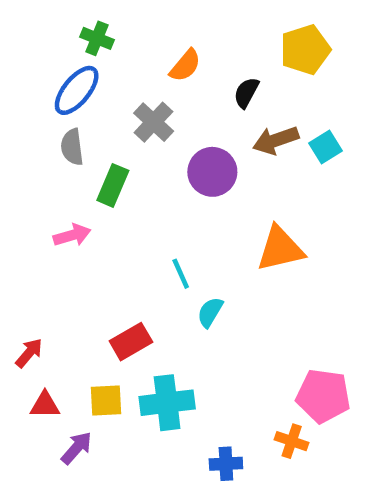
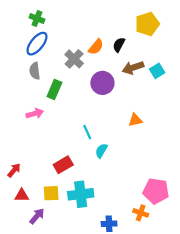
green cross: (97, 38) -> (37, 19), moved
orange semicircle: (185, 66) -> (96, 47), moved
orange triangle: (280, 249) -> (135, 120), size x0.6

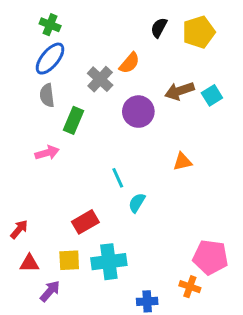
black semicircle: (119, 45) -> (159, 28), moved

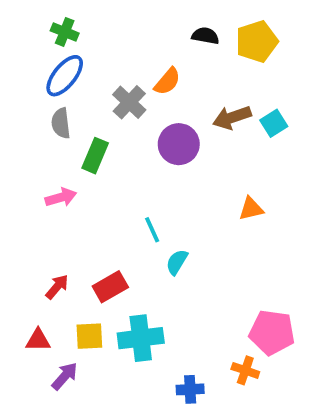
black semicircle: (159, 28) -> (205, 36), turned 72
orange triangle: (182, 162) -> (251, 209), moved
red arrow: (19, 229) -> (57, 287), moved

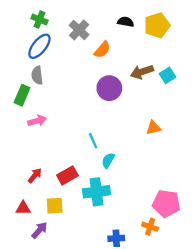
gray cross: (129, 102) -> (79, 30), moved
green rectangle: (95, 156) -> (22, 95), moved
cyan cross: (141, 338) -> (97, 192), moved

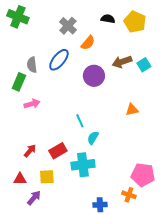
green cross: (39, 19) -> (18, 17), moved, size x1.5
yellow pentagon: (157, 25) -> (135, 22), turned -30
blue ellipse: (39, 46) -> (59, 60), moved

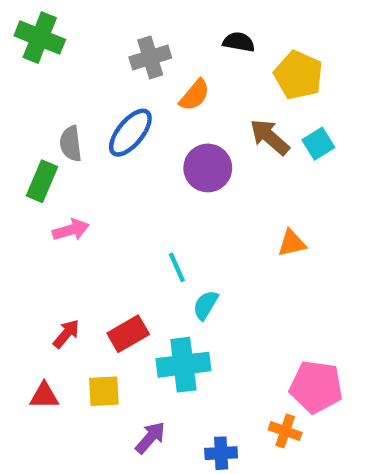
yellow pentagon: (135, 22) -> (298, 75), moved
gray cross: (68, 26) -> (150, 57), turned 30
brown arrow: (122, 62) -> (270, 137), turned 60
purple arrow: (34, 198) -> (150, 438), moved

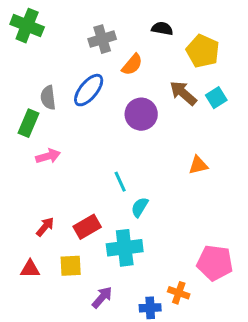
orange cross: (285, 431) -> (179, 293), moved

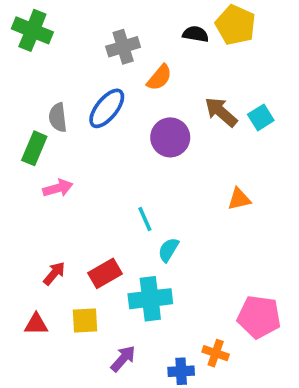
yellow pentagon: (203, 51) -> (235, 25), moved

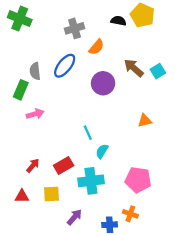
pink pentagon: (259, 317) -> (138, 180), moved

